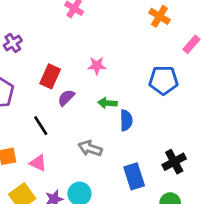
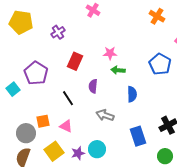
purple cross: (13, 43) -> (58, 32), moved
blue pentagon: (163, 80) -> (160, 64), turned 30
purple semicircle: (66, 98) -> (93, 86), moved, turned -40
green arrow: (107, 103) -> (118, 70), moved

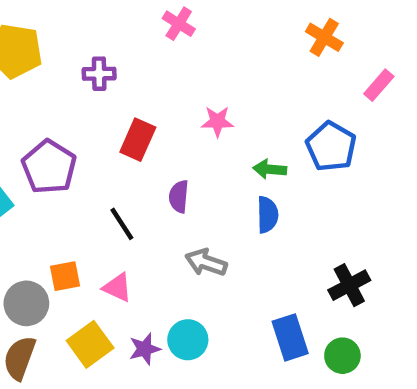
purple cross: (58, 32) -> (99, 74), turned 32
green arrow: (118, 70) -> (270, 169), moved
blue rectangle: (138, 136) -> (290, 337), moved

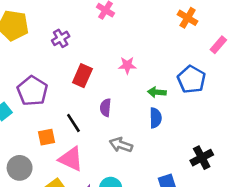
purple cross: (99, 74) -> (61, 38), turned -30
orange square: (65, 276) -> (46, 137), moved
pink triangle: (117, 287) -> (71, 159), size x1.5

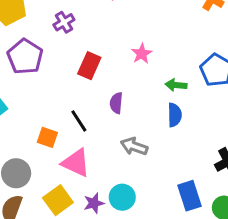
pink star: (127, 65) -> (142, 54), turned -30
purple pentagon: (32, 91) -> (25, 57), moved
orange square: (46, 137) -> (47, 137), turned 30

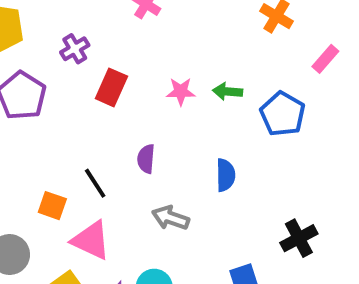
pink star: (142, 54) -> (181, 92), turned 30
red rectangle: (89, 66) -> (111, 87), moved
green arrow: (176, 85) -> (228, 92), moved

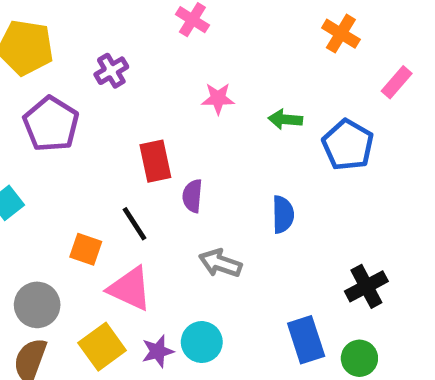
red rectangle: (111, 87) -> (155, 161), moved, turned -36
pink star: (181, 92) -> (218, 99), moved

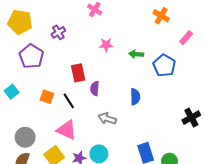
orange square: (86, 249) -> (47, 97), moved
black cross: (366, 286) -> (191, 118), moved

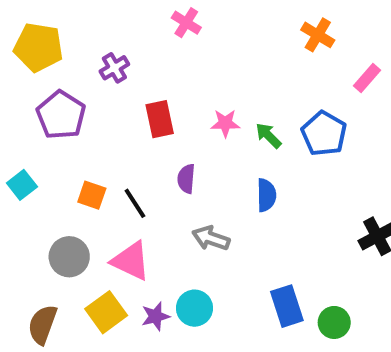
pink star: (106, 45) -> (225, 123), moved
green arrow: (136, 54) -> (268, 136), moved, turned 40
red rectangle: (78, 73) -> (160, 119), moved
gray circle: (25, 137) -> (69, 257), moved

